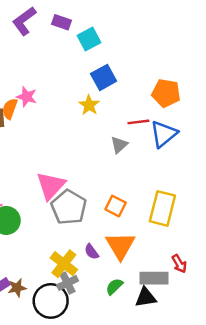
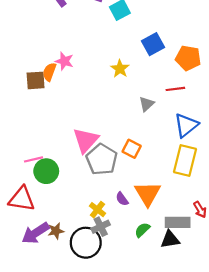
blue square: (104, 77) -> (153, 44), moved
red line: (138, 122) -> (175, 89), moved
blue triangle: (164, 134) -> (186, 125), moved
orange square: (116, 206) -> (132, 149), moved
yellow cross: (64, 264) -> (97, 210), size x0.7

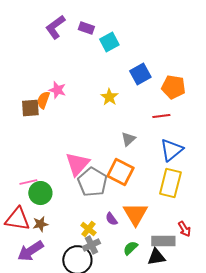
gray triangle: (147, 104) -> (128, 139), moved
orange square: (132, 149) -> (120, 172), size x1.5
brown star: (56, 231) -> (40, 224), moved

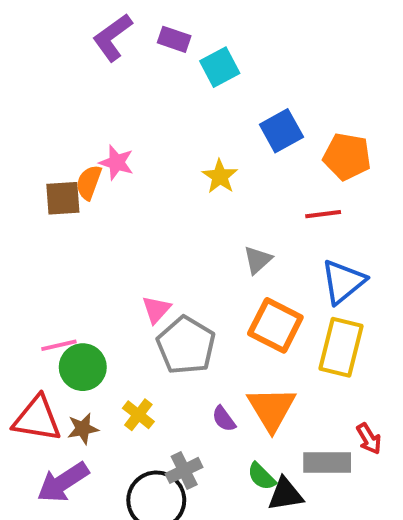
pink triangle: (77, 164) -> (156, 310), size x0.6
orange square: (120, 172) -> (275, 325), moved
yellow cross: (88, 229) -> (138, 415), moved
green semicircle: (130, 248) -> (262, 476), turned -91
black triangle: (156, 257) -> (285, 494), moved

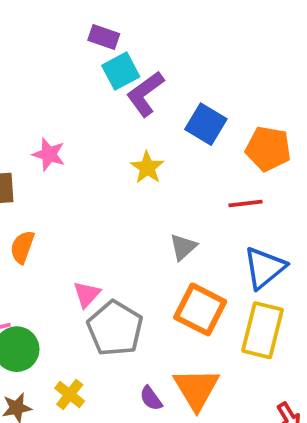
purple L-shape: (113, 37) -> (145, 94), moved
cyan square: (220, 67) -> (121, 71), moved
blue square: (281, 131) -> (206, 124), turned -30
orange semicircle: (89, 182) -> (22, 247), moved

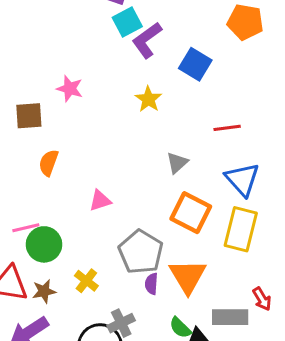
orange pentagon: (268, 149) -> (245, 22), moved
blue triangle: (264, 268) -> (242, 179), turned -33
pink triangle: (87, 294) -> (100, 201), turned 30
gray pentagon: (115, 328) -> (141, 252), moved
purple semicircle: (151, 398) -> (151, 284), turned 40

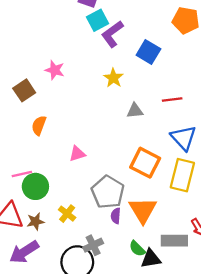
brown square: (29, 116) -> (24, 90), turned -30
gray triangle: (177, 163) -> (135, 111), moved, turned 36

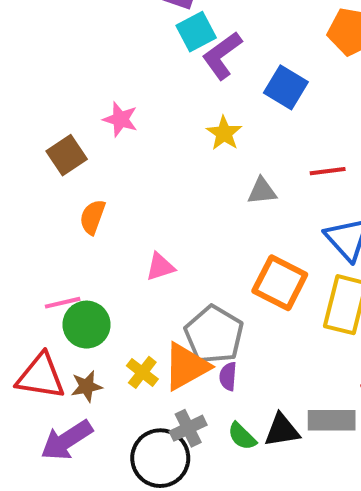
orange triangle: (143, 210) -> (186, 366), moved, turned 32
green semicircle: (137, 249) -> (242, 436), moved
black triangle: (151, 259) -> (282, 430), moved

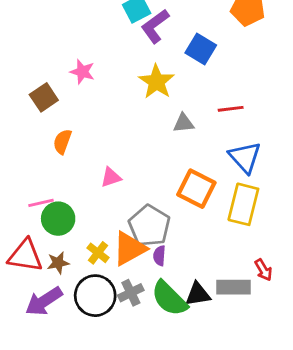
yellow star: (224, 133) -> (156, 82), size x1.4
green semicircle: (242, 436) -> (169, 298), size x1.8
black circle: (160, 458) -> (95, 296), moved

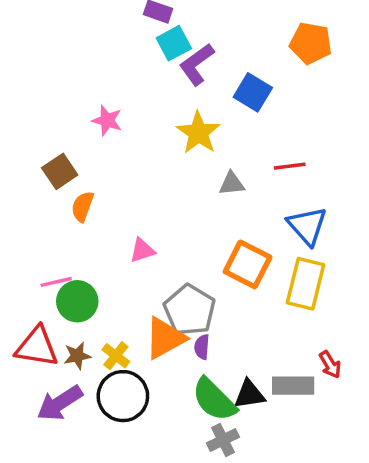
brown square: (44, 97) -> (60, 171), moved
yellow cross: (98, 253) -> (116, 356), moved
gray cross: (131, 293) -> (223, 440), moved

